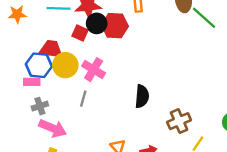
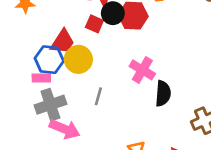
red trapezoid: (51, 49) -> (63, 42), turned 115
pink cross: (94, 70) -> (142, 70), moved
gray cross: (40, 106) -> (50, 105), size x1.6

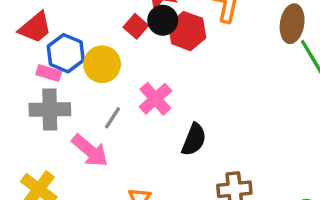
red trapezoid: (63, 42) -> (35, 28), moved
pink cross: (142, 70) -> (155, 99), moved
pink arrow: (65, 129) -> (90, 151), moved

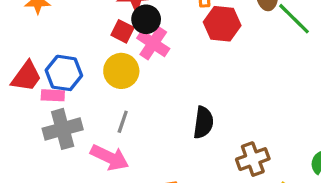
red trapezoid: (35, 28) -> (26, 76), moved
red hexagon: (187, 31) -> (222, 24), moved
yellow circle: (102, 64) -> (121, 71), moved
pink cross: (155, 99) -> (153, 43), moved

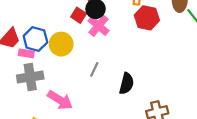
yellow circle: (121, 71) -> (61, 44), moved
gray line: (123, 122) -> (94, 69), moved

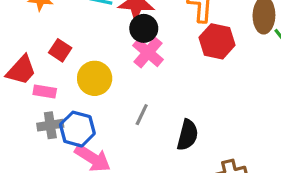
red square: (79, 15) -> (60, 50), moved
blue hexagon: (35, 39) -> (77, 129), moved
gray cross: (30, 77) -> (50, 125), size x0.7

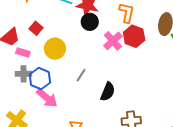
pink cross: (148, 52) -> (113, 41), moved

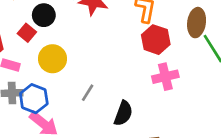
black circle: (90, 22) -> (44, 15), moved
pink cross: (113, 41) -> (165, 77), moved, turned 30

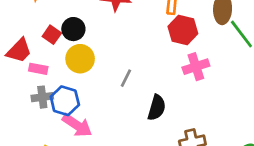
black circle: (44, 15) -> (73, 29), moved
gray line: (88, 93) -> (126, 78), moved

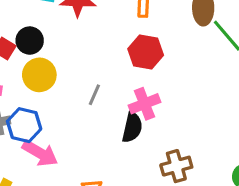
red hexagon: (183, 30) -> (146, 52), moved
pink cross: (196, 67) -> (145, 104), moved

